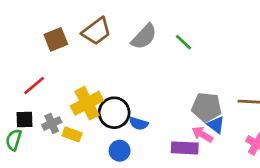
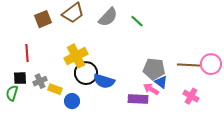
red line: (34, 86) -> (27, 53), turned -54
yellow cross: (87, 103) -> (76, 56), moved
blue semicircle: (139, 124) -> (104, 81), size x1.5
blue circle: (120, 151) -> (72, 101), moved

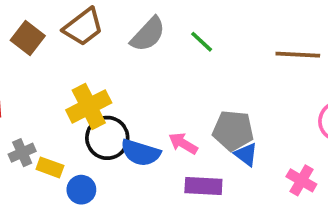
brown square: (43, 19) -> (28, 38), turned -30
brown line: (189, 65) -> (298, 55), moved
pink arrow: (151, 89) -> (183, 143), moved

